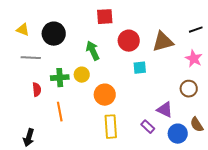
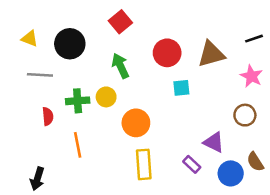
red square: (105, 17) -> (120, 22), moved, turned -36

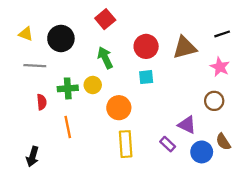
cyan square: (181, 88) -> (146, 77), moved

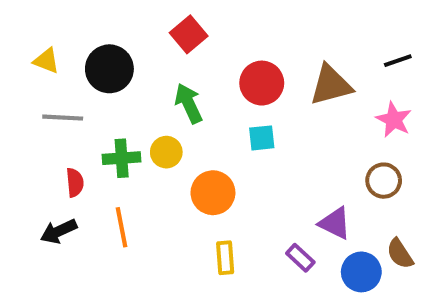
yellow rectangle: (126, 144) -> (225, 258), size x0.7
black arrow: (33, 157) -> (59, 231), moved, turned 48

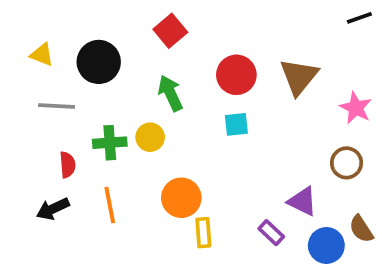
black line: (398, 61) -> (359, 18), moved
brown triangle: (331, 85) -> (299, 77), turned -36
orange circle: (213, 193) -> (181, 198), moved

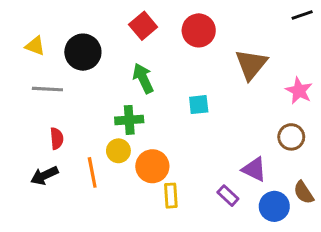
red circle: (236, 75) -> (199, 30), moved
yellow circle: (150, 137) -> (118, 151), moved
green cross: (110, 143) -> (129, 120), moved

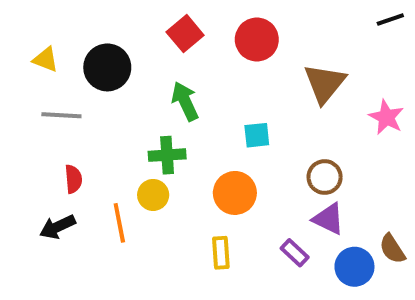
brown circle: (291, 137) -> (325, 177), moved
orange circle: (152, 166) -> (235, 193), moved

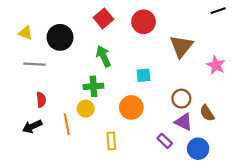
brown semicircle: (392, 249) -> (207, 113), moved
yellow rectangle: (221, 253) -> (111, 141), moved

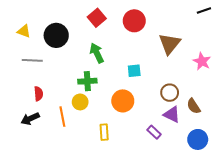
blue circle: (198, 149) -> (198, 139), moved

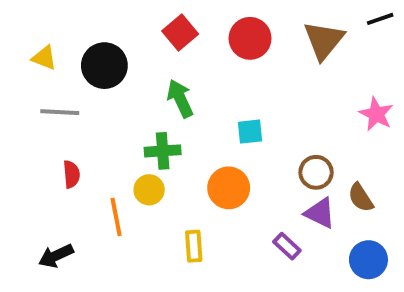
brown triangle: (170, 44) -> (324, 40), moved
black arrow: (30, 119) -> (56, 256), moved

